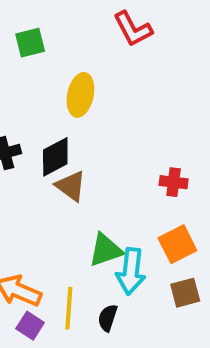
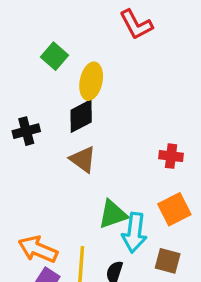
green square: (30, 43) -> (55, 56), moved, turned -35
black diamond: (55, 157) -> (81, 116), moved
brown square: (185, 293) -> (168, 261), moved, turned 30

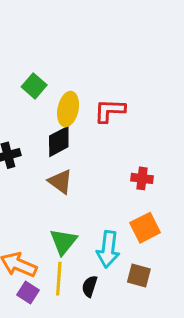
red L-shape: (136, 25) -> (110, 111), moved, turned 120
green triangle: (113, 214) -> (63, 242), moved, turned -32

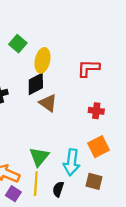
red L-shape: (110, 111) -> (88, 68), moved
brown triangle: (60, 182) -> (48, 103), moved

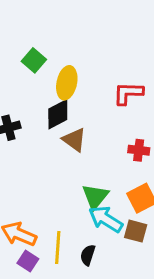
green triangle: (39, 157) -> (95, 197), moved
cyan arrow: (72, 162) -> (106, 219), turned 115
brown square: (94, 181) -> (136, 231), moved

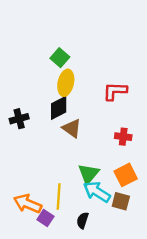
green square: (34, 60) -> (60, 58), moved
yellow line: (58, 248) -> (59, 196), moved
purple square: (28, 261) -> (45, 218), moved

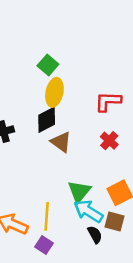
red cross: (123, 137) -> (109, 141), moved, turned 35
purple square: (45, 218) -> (44, 245), moved
black semicircle: (83, 220) -> (95, 235), moved, turned 133

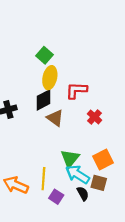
red L-shape: (108, 102) -> (76, 90), moved
purple square: (44, 245) -> (56, 197), moved

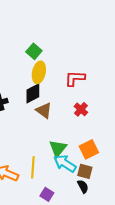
red L-shape: (76, 90) -> (75, 78), moved
black semicircle: (83, 194) -> (83, 186), moved
purple square: (56, 197) -> (47, 194), moved

